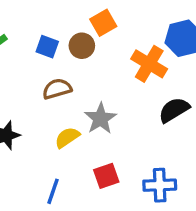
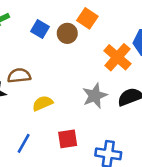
orange square: (103, 23) -> (87, 18), turned -36
brown semicircle: (57, 89) -> (19, 76), moved
gray star: (100, 119) -> (95, 96), moved

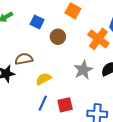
brown circle: (67, 33) -> (58, 37), moved
blue line: (24, 143) -> (43, 103), moved

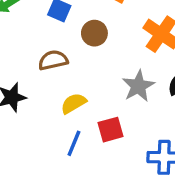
brown semicircle: (24, 59) -> (53, 60), moved
red square: (65, 105) -> (110, 130), moved

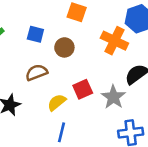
gray star: (138, 86) -> (113, 97), moved
red square: (110, 130) -> (83, 89), moved

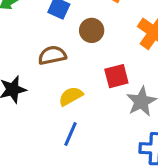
red square: (83, 89) -> (116, 76), moved

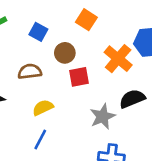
red square: (116, 76) -> (79, 77), moved

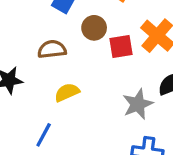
red square: (79, 77) -> (121, 46), moved
blue line: (40, 140) -> (44, 135), moved

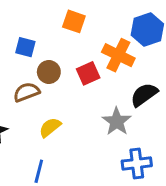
brown circle: (94, 28) -> (49, 72), moved

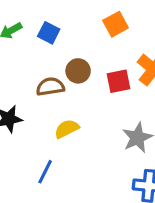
orange square: (74, 21) -> (116, 24), turned 30
blue square: (25, 47) -> (49, 33), moved

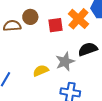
yellow semicircle: (67, 129) -> (41, 71), moved

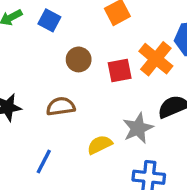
brown semicircle: (12, 26) -> (61, 106), moved

